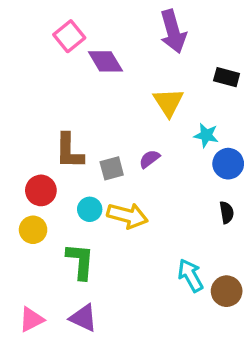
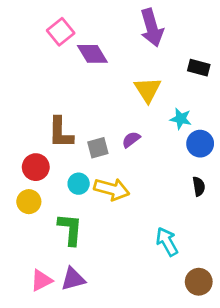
brown circle: (227, 291) -> (199, 282), moved
purple triangle: (83, 318) -> (73, 279), turned -40
pink triangle: (31, 319) -> (41, 280), moved

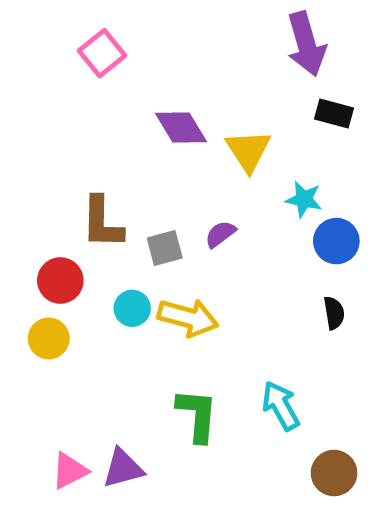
purple arrow: (152, 28) -> (306, 44), moved
purple diamond: (92, 54) -> (181, 127), moved
green L-shape: (70, 229) -> (197, 415), moved

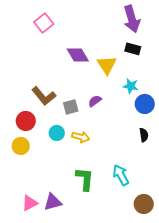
black rectangle: (334, 113) -> (133, 49), moved
brown L-shape: (102, 222) -> (44, 96), turned -40
yellow arrow: (188, 318) -> (81, 137), size x0.7

